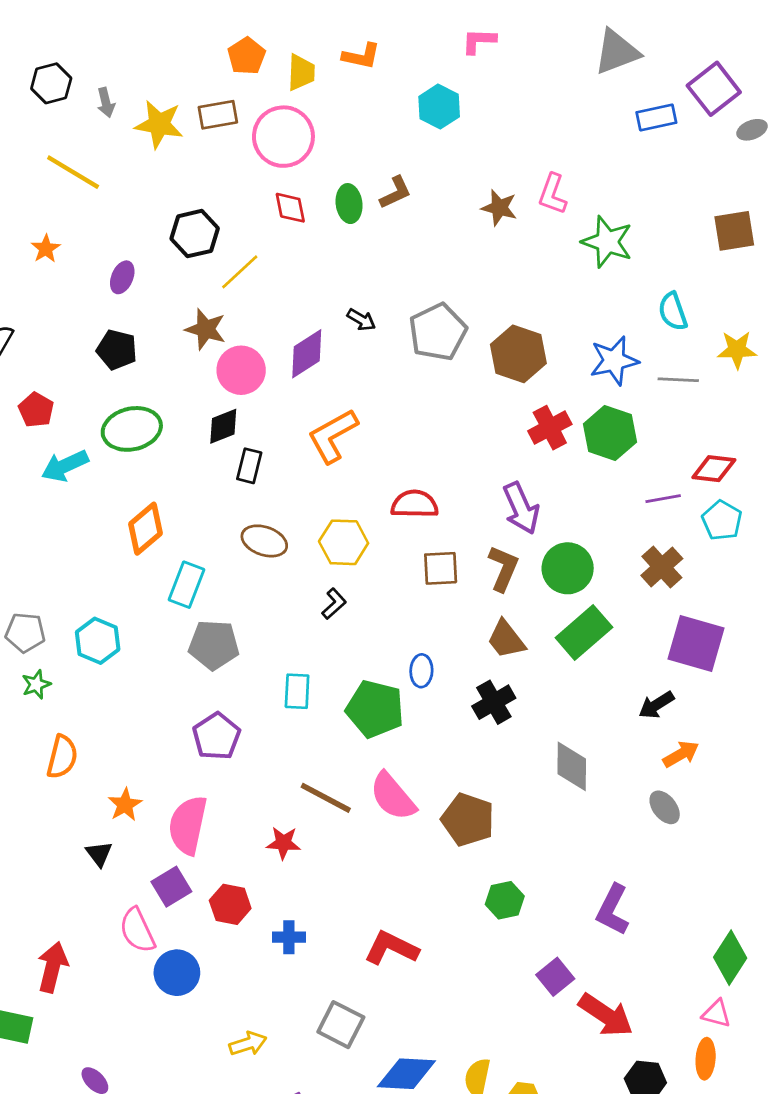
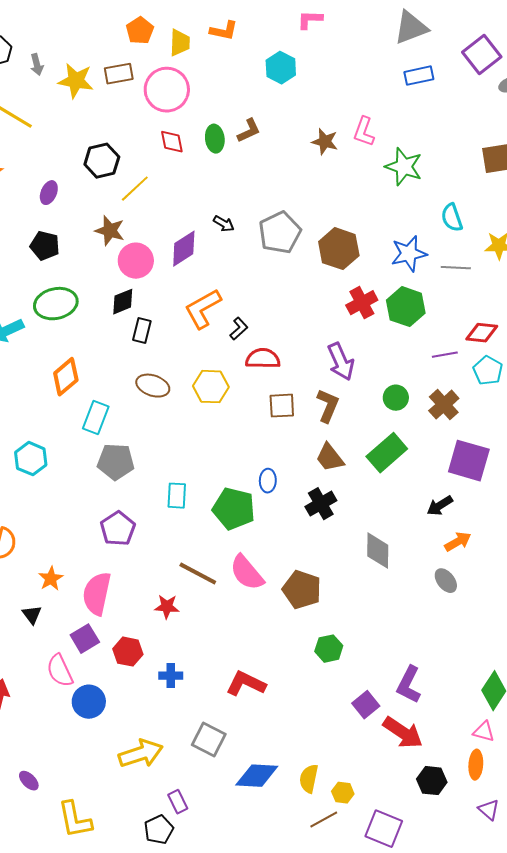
blue rectangle: (656, 117) -> (419, 76), moved
green circle: (568, 568) -> (396, 398), moved, size x0.7
black L-shape: (334, 604) -> (239, 329), moved
purple L-shape: (613, 910) -> (409, 685), moved
yellow arrow: (248, 1044) -> (141, 754), size x1.6

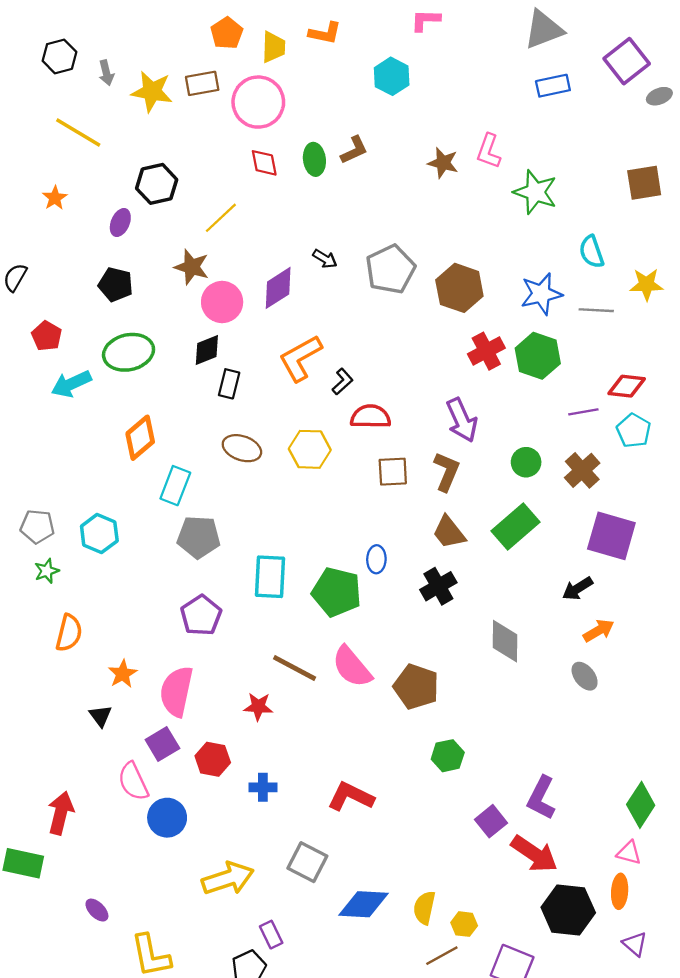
black hexagon: (102, 161) -> (157, 184), moved
cyan rectangle: (177, 496) -> (270, 577), size x1.4
black hexagon: (432, 781) -> (568, 910), size x1.5

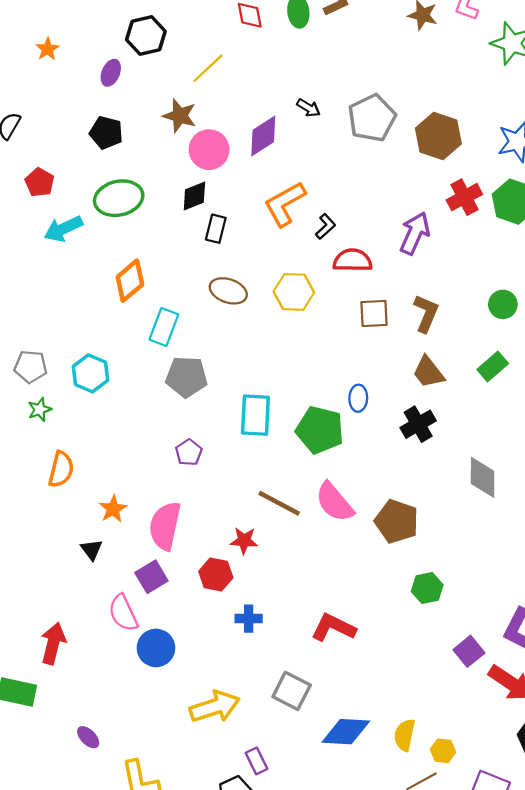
purple arrow: (462, 420) -> (415, 233), moved, turned -132
green rectangle: (516, 527) -> (493, 367), size x0.7
purple pentagon: (201, 615) -> (189, 452), size x0.7
red hexagon: (213, 759) -> (216, 574), moved

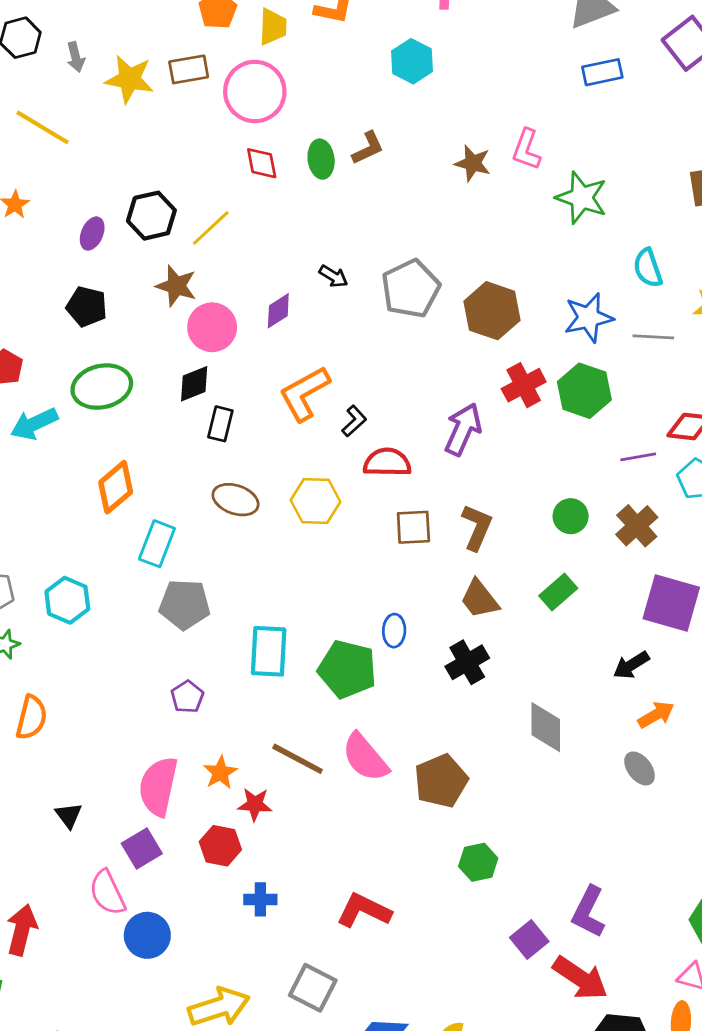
black hexagon: (146, 35) -> (151, 216), moved
purple diamond: (263, 136) -> (278, 311), size x0.7
orange star: (113, 509) -> (220, 773), moved
brown pentagon: (397, 521) -> (441, 781), turned 30

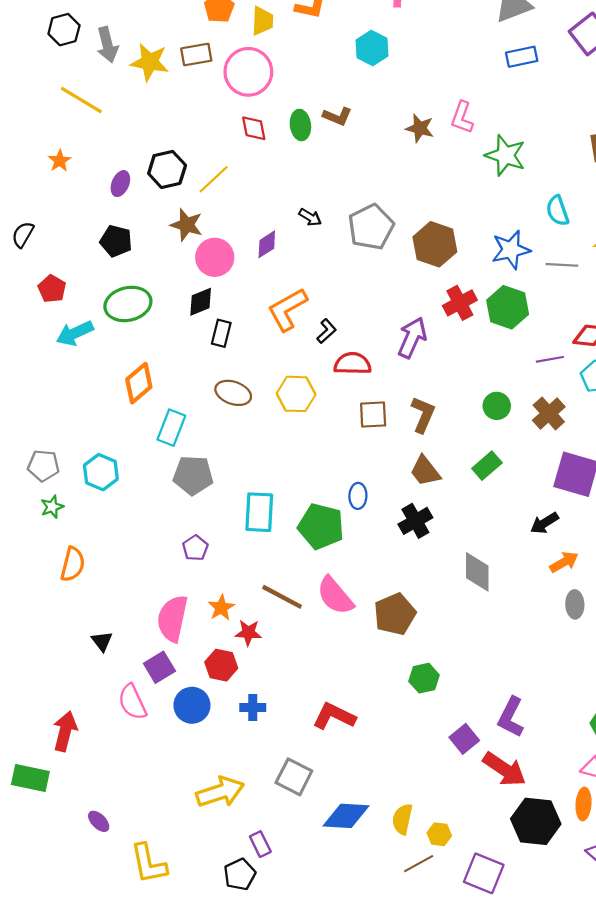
gray arrow: (76, 57) -> (107, 45), size x1.5
brown L-shape: (368, 148) -> (337, 116), turned 48
gray ellipse: (640, 768) -> (575, 604), moved, turned 36
blue circle: (147, 935) -> (192, 705), moved

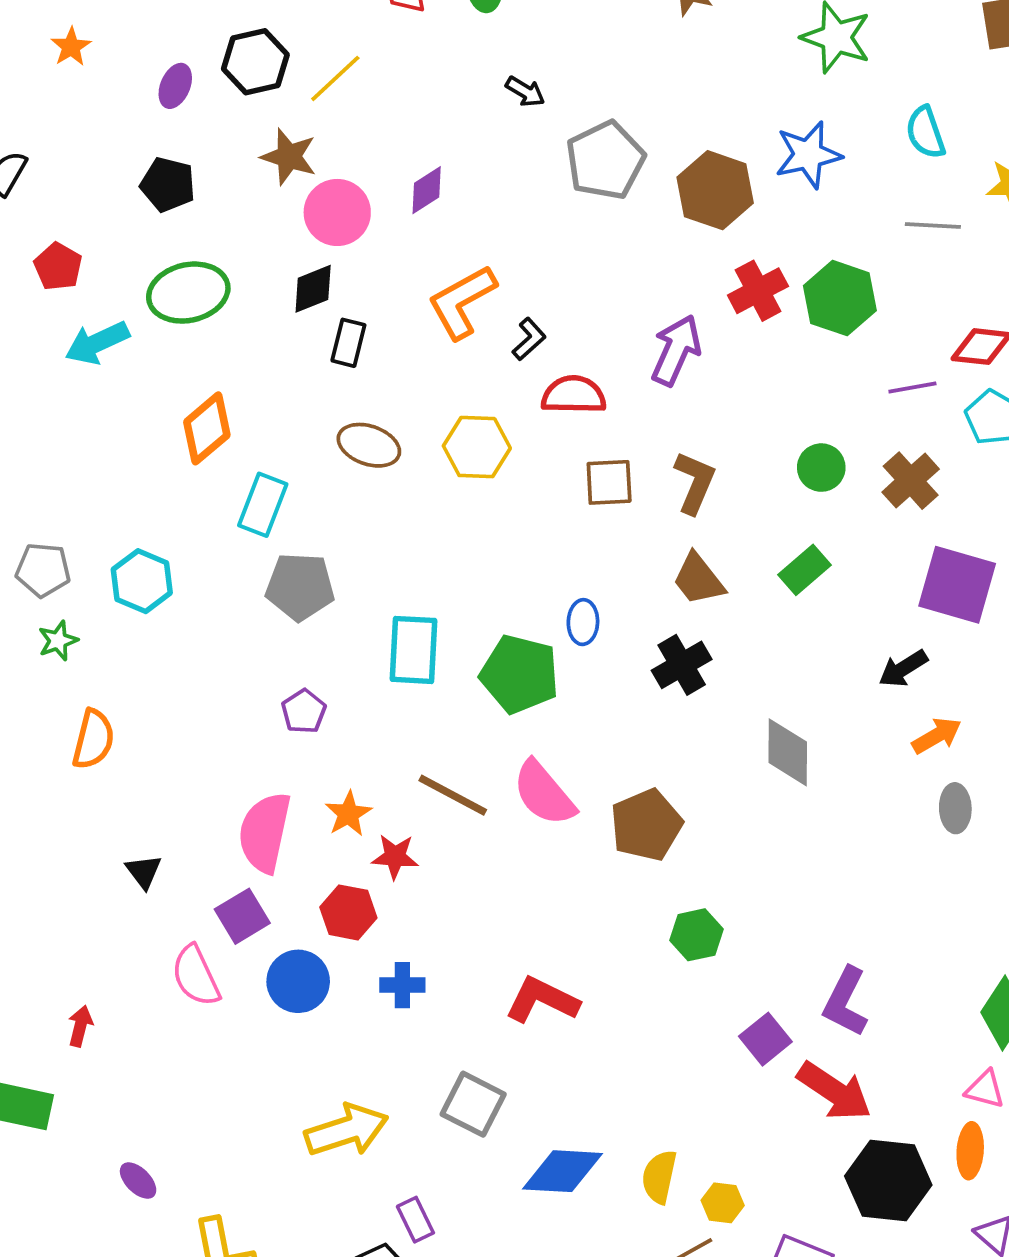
black arrow: (310, 217) -> (525, 91), moved
blue star: (511, 250) -> (808, 155), moved
red arrow: (65, 731) -> (80, 1026), size x0.6

